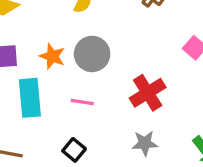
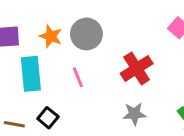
pink line: (82, 102) -> (78, 77), turned 60
black square: (74, 150) -> (48, 118), moved

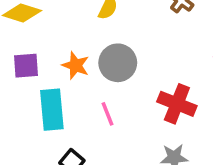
red cross: (137, 68) -> (177, 104), turned -36

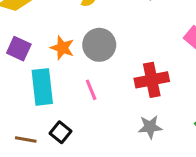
purple square: (26, 66) -> (19, 49), turned 30
red cross: (177, 104) -> (152, 80), turned -32

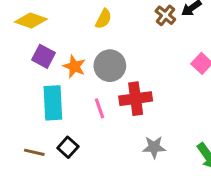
purple square: (19, 49) -> (44, 56), moved
red cross: (152, 80) -> (136, 99), moved

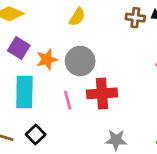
brown cross: (165, 15) -> (135, 18), turned -36
orange star: (74, 66) -> (47, 59), turned 30

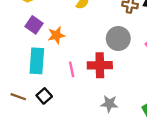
gray circle: (80, 61) -> (118, 39), moved

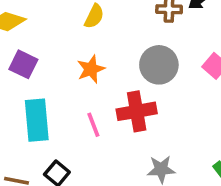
orange star: (56, 35) -> (91, 69), moved

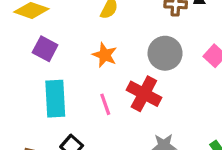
orange star: (91, 69) -> (105, 55), turned -30
red cross: (137, 111) -> (144, 94), turned 36

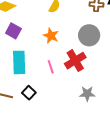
red cross: (144, 94) -> (75, 61), turned 30

